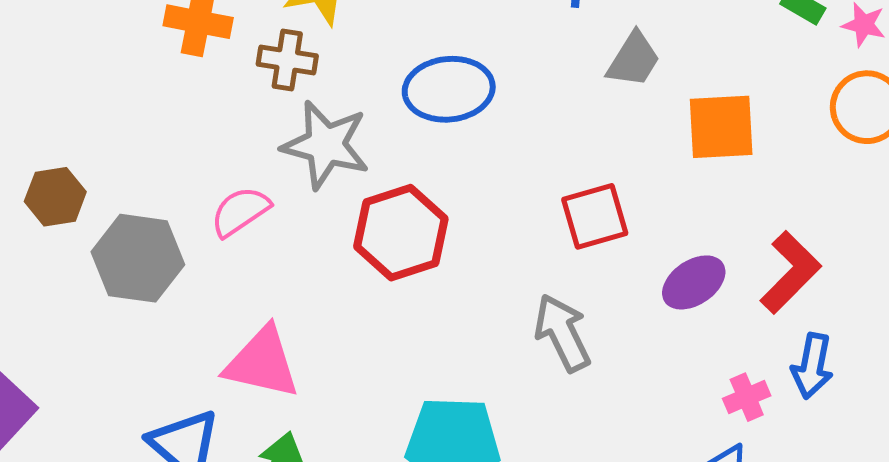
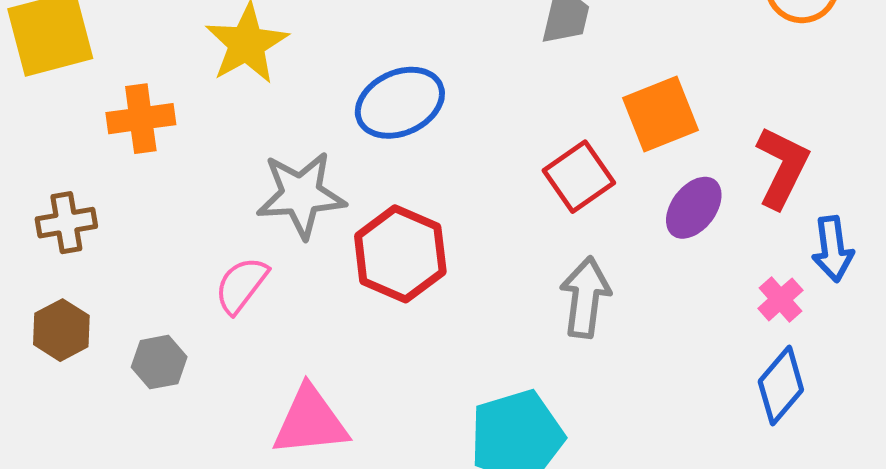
brown cross: (287, 60) -> (66, 223), moved
orange square: (721, 127) -> (661, 114), moved
gray hexagon: (138, 258) -> (159, 362), size x0.6
gray arrow: (562, 333) -> (585, 297), turned 52

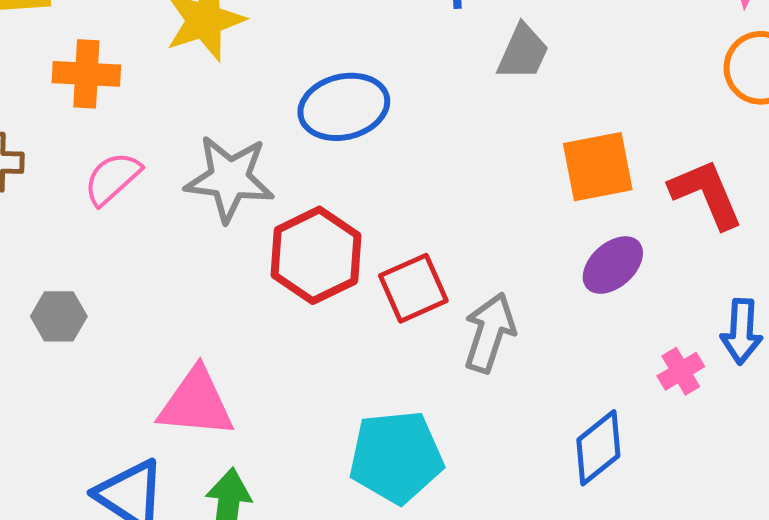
red L-shape: (782, 167) -> (706, 194), moved, turned -60
red square: (579, 177) -> (413, 288), moved
pink semicircle: (241, 285) -> (112, 178), moved
blue diamond: (781, 386) -> (598, 448), moved

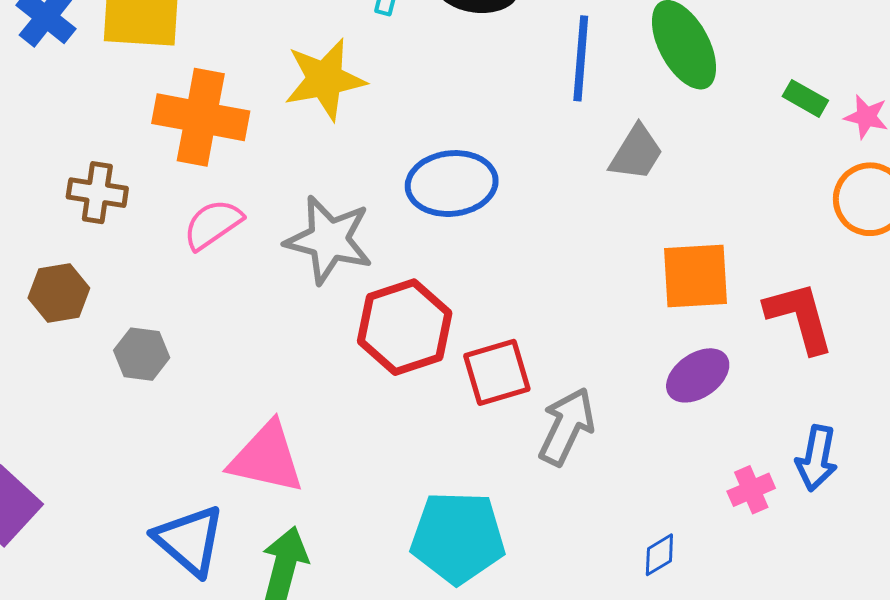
orange cross: (86, 74) -> (201, 117), size x1.4
blue diamond: (598, 448) -> (659, 555), size x0.6

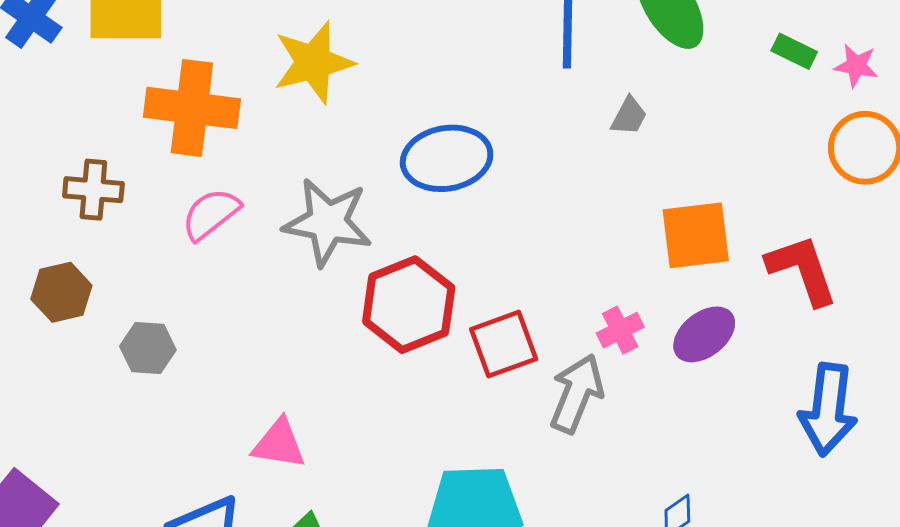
gray trapezoid: (636, 153) -> (629, 116), size x0.7
pink triangle: (267, 458) -> (279, 444), size x0.7
blue arrow: (817, 458) -> (828, 410), size x1.4
pink cross: (751, 490) -> (620, 330), moved

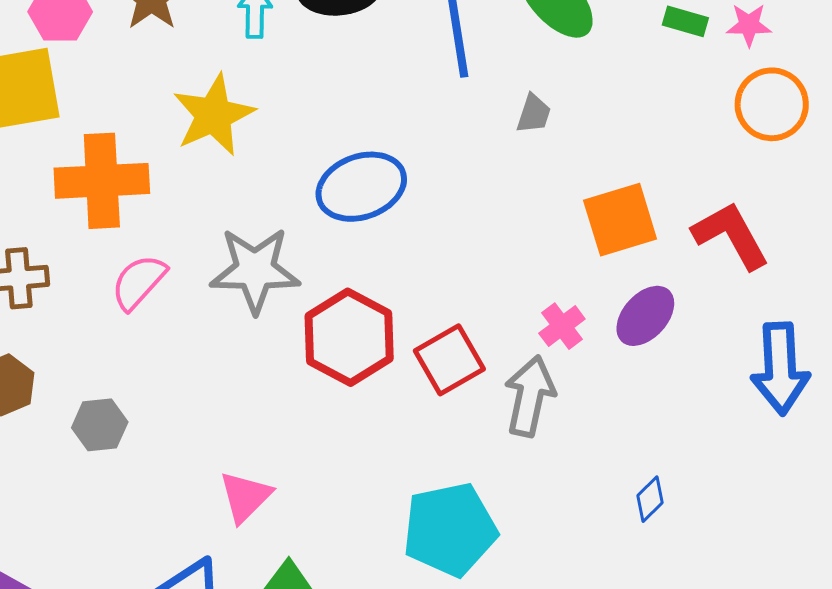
pink triangle: (279, 444) -> (245, 497), turned -44

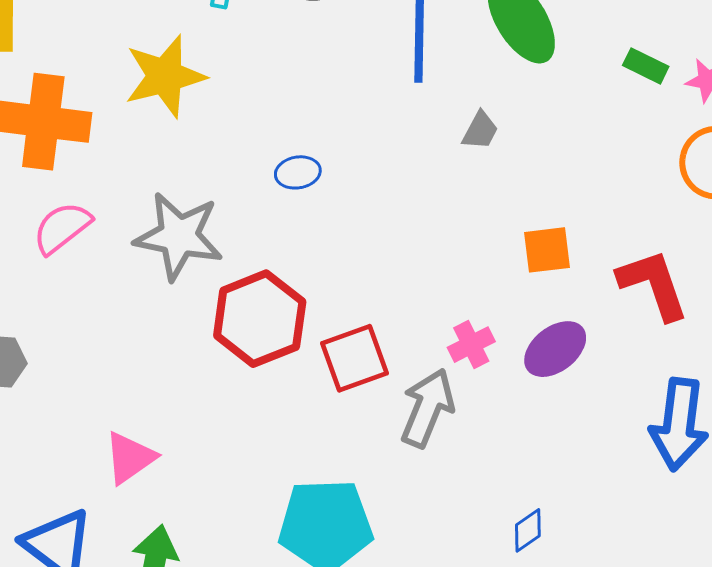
blue ellipse: (361, 187) -> (298, 172), size x0.5
orange square: (620, 220) -> (547, 250), size x0.7

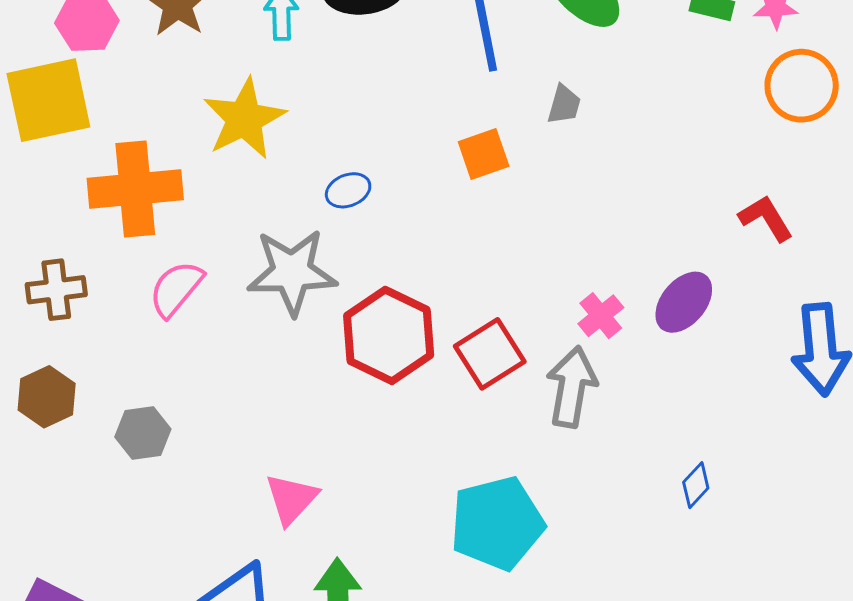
blue ellipse: (298, 172) -> (348, 190), moved
orange square: (547, 250) -> (484, 154), moved
red L-shape: (653, 285) -> (766, 218), size x0.7

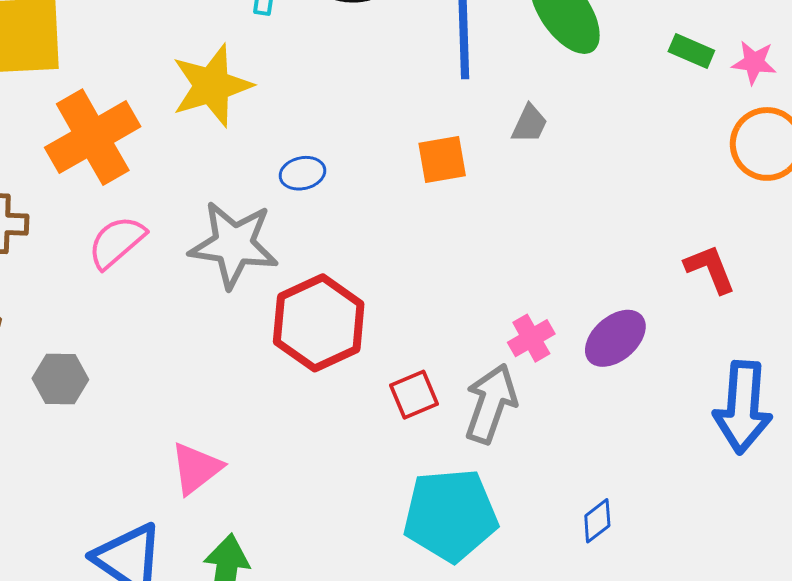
orange cross: (135, 189) -> (93, 137), turned -34
red square: (490, 354) -> (414, 395), moved, size x0.7
cyan pentagon: (497, 523) -> (450, 515), moved

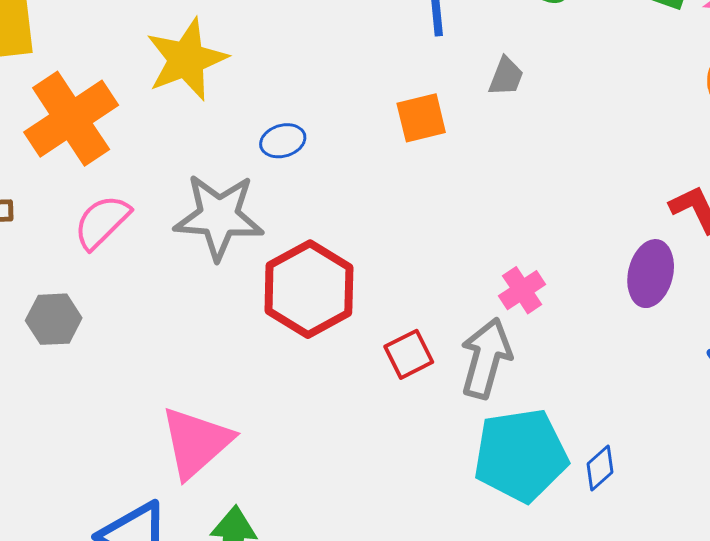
purple ellipse: (615, 338) -> (651, 274), moved, turned -32
gray hexagon: (60, 379) -> (54, 319), moved
pink triangle: (196, 468) -> (196, 442), size x1.4
cyan pentagon: (450, 515) -> (521, 455), moved

